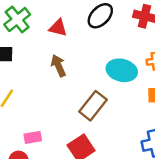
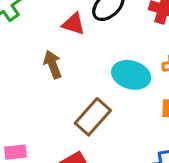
red triangle: (58, 28) -> (74, 24), moved

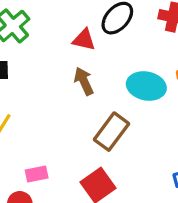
brown arrow: (53, 64) -> (84, 81), moved

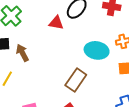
brown arrow: (84, 81) -> (22, 53), moved

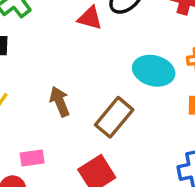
brown arrow: (22, 53) -> (60, 102), moved

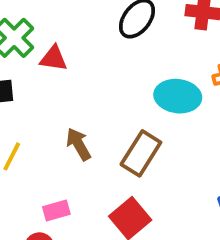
red triangle: (90, 18) -> (54, 58), moved

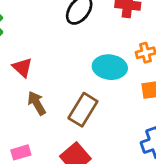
red triangle: (54, 58) -> (22, 67), moved, turned 35

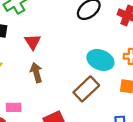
brown rectangle: (83, 110) -> (86, 89), moved

